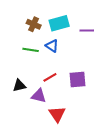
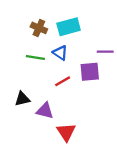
purple line: (87, 30) -> (105, 52), moved
red line: (50, 77) -> (63, 81), moved
purple square: (78, 79) -> (90, 72), moved

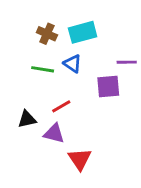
red line: (63, 81) -> (61, 106), moved

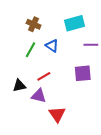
cyan rectangle: (83, 32) -> (75, 23), moved
green line: (43, 69) -> (31, 50), turned -70
purple square: (108, 86) -> (83, 73), moved

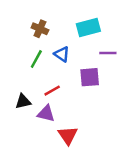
purple square: (83, 73) -> (90, 77), moved

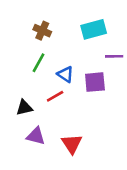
blue triangle: (62, 54) -> (65, 74), moved
purple triangle: (46, 114) -> (36, 136), moved

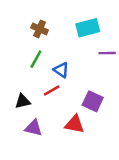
purple square: (95, 82) -> (93, 101), moved, turned 30
red triangle: (72, 144) -> (75, 124), moved, turned -45

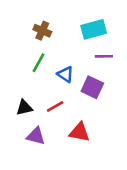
purple line: (107, 53) -> (104, 56), moved
red line: (52, 90) -> (55, 106), moved
purple square: (93, 101) -> (92, 87), moved

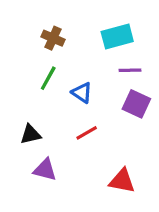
purple square: (92, 87) -> (136, 104), moved
red line: (55, 106) -> (87, 133), moved
red triangle: (80, 132) -> (122, 181), moved

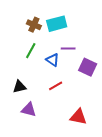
cyan rectangle: (117, 36) -> (57, 24), moved
purple line: (130, 70) -> (68, 49), moved

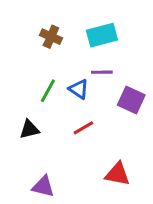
cyan rectangle: (57, 24) -> (102, 35), moved
green line: (31, 51) -> (48, 91), moved
purple triangle: (29, 110) -> (43, 186), moved

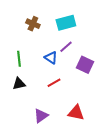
purple line: (102, 72) -> (66, 47), turned -40
green line: (48, 91) -> (19, 59), moved, turned -35
purple triangle: (43, 186) -> (41, 116), moved, turned -49

